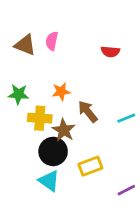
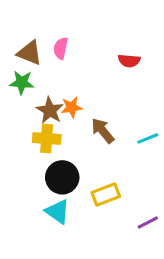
green star: (18, 94) -> (22, 82), moved
brown star: (64, 130) -> (50, 110), moved

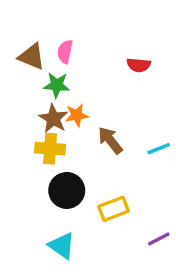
green star: (22, 82) -> (57, 85), moved
cyan triangle: (58, 212) -> (62, 246), moved

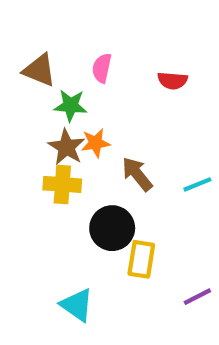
pink semicircle: (65, 52) -> (102, 68), moved
black circle: (67, 190) -> (112, 228), moved
yellow rectangle: (114, 209) -> (141, 259), turned -60

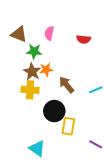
purple line: (197, 297) -> (96, 144), turned 56

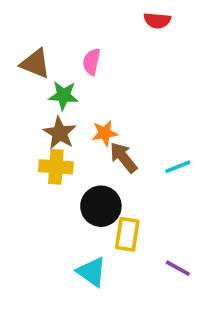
red semicircle: (84, 39) -> (157, 20), moved
orange star: (46, 70) -> (105, 133), moved
cyan triangle: (37, 148) -> (92, 272), moved

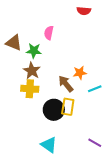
brown triangle: (35, 64) -> (14, 43), moved
orange star: (105, 133) -> (80, 73), moved
yellow rectangle: (127, 234) -> (68, 107), moved

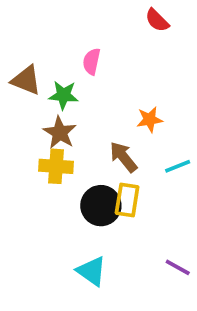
red semicircle: (84, 11) -> (157, 20), turned 40
orange star: (80, 73) -> (150, 119), moved

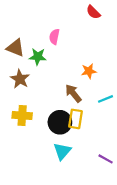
brown star: (60, 133) -> (20, 79), moved
yellow cross: (56, 166) -> (22, 116), moved
cyan triangle: (92, 271) -> (62, 151), moved, turned 36

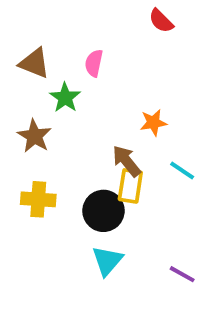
brown triangle: (15, 48) -> (34, 63), moved
green star: (38, 57) -> (65, 98), turned 30
cyan line: (106, 99) -> (182, 171), turned 56
yellow rectangle: (76, 119) -> (130, 186), moved

